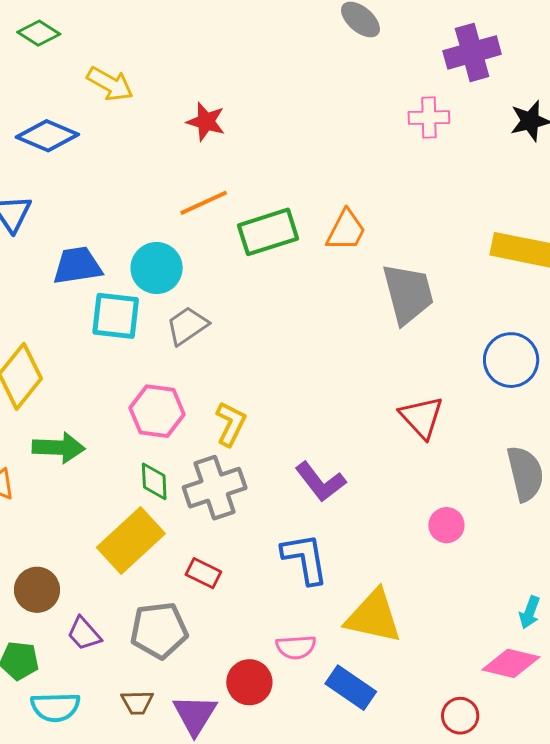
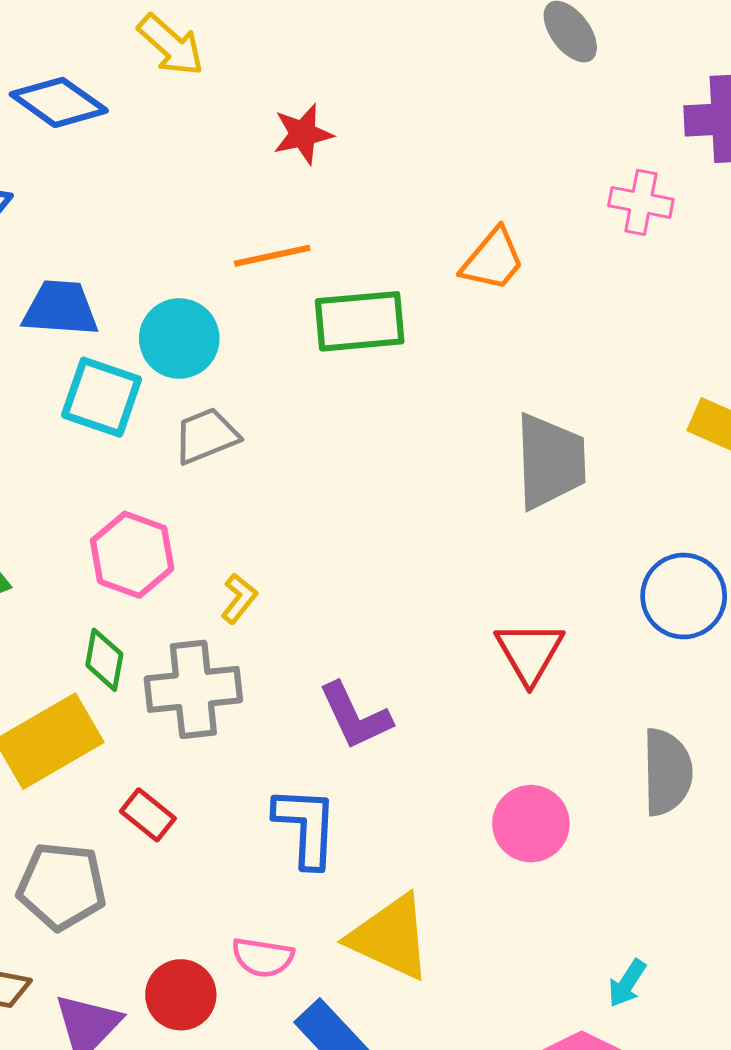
red star: (206, 122) -> (303, 134), turned 30
orange trapezoid: (346, 230) -> (493, 260), moved
yellow L-shape: (231, 424) -> (239, 598), size x0.7
pink circle: (446, 525) -> (531, 824), size x1.4

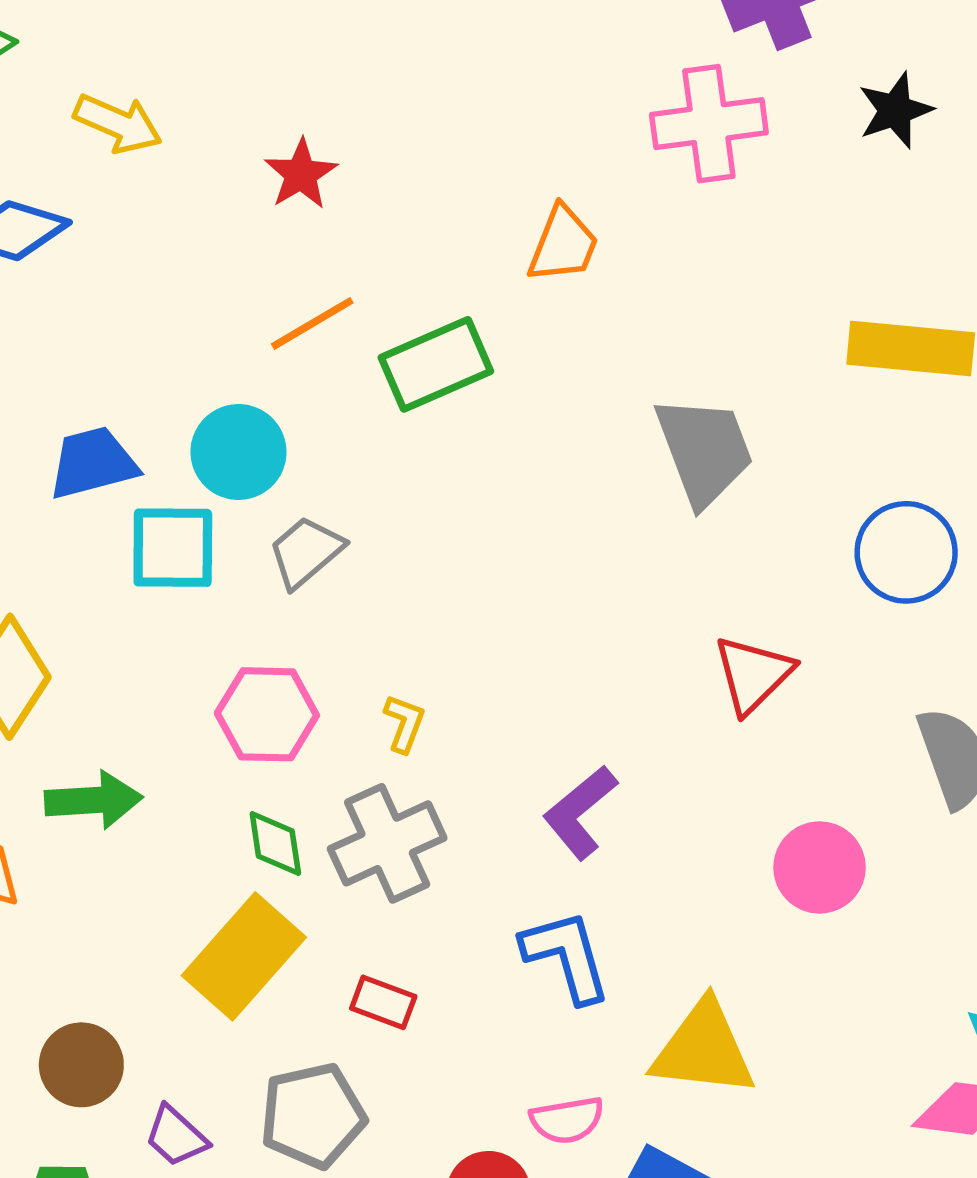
pink cross: (641, 202) -> (709, 124), size x1.5
red triangle: (529, 652) -> (753, 674), turned 34
purple L-shape: (355, 716) -> (580, 812), turned 94

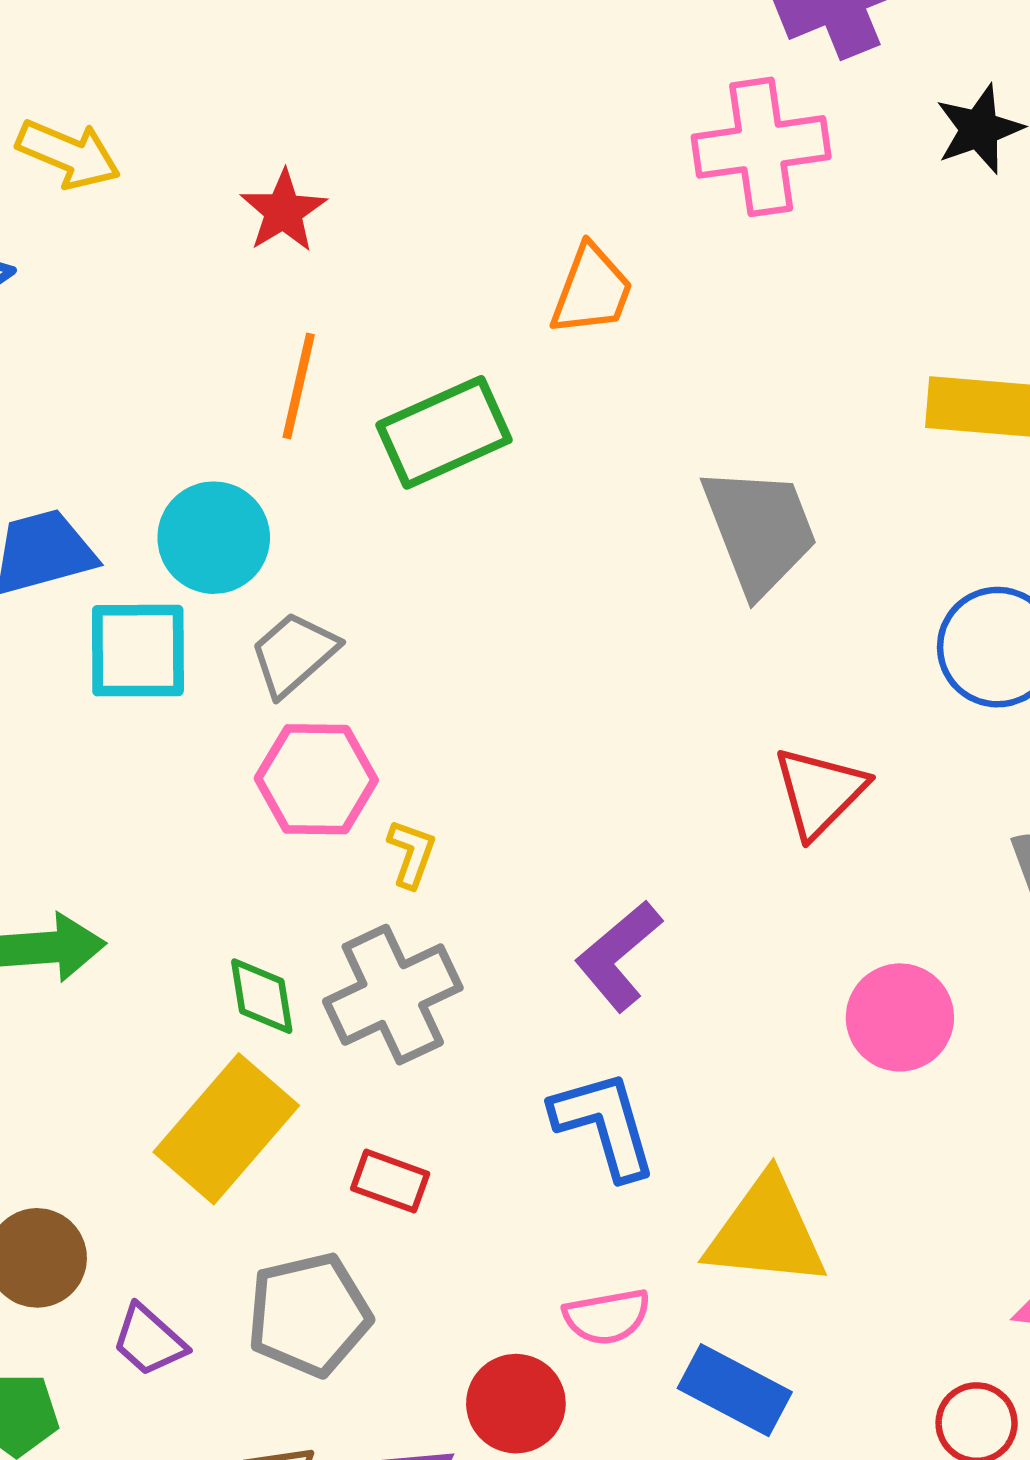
orange line: (312, 323) -> (299, 386), turned -46
pink hexagon: (267, 714) -> (316, 779), moved

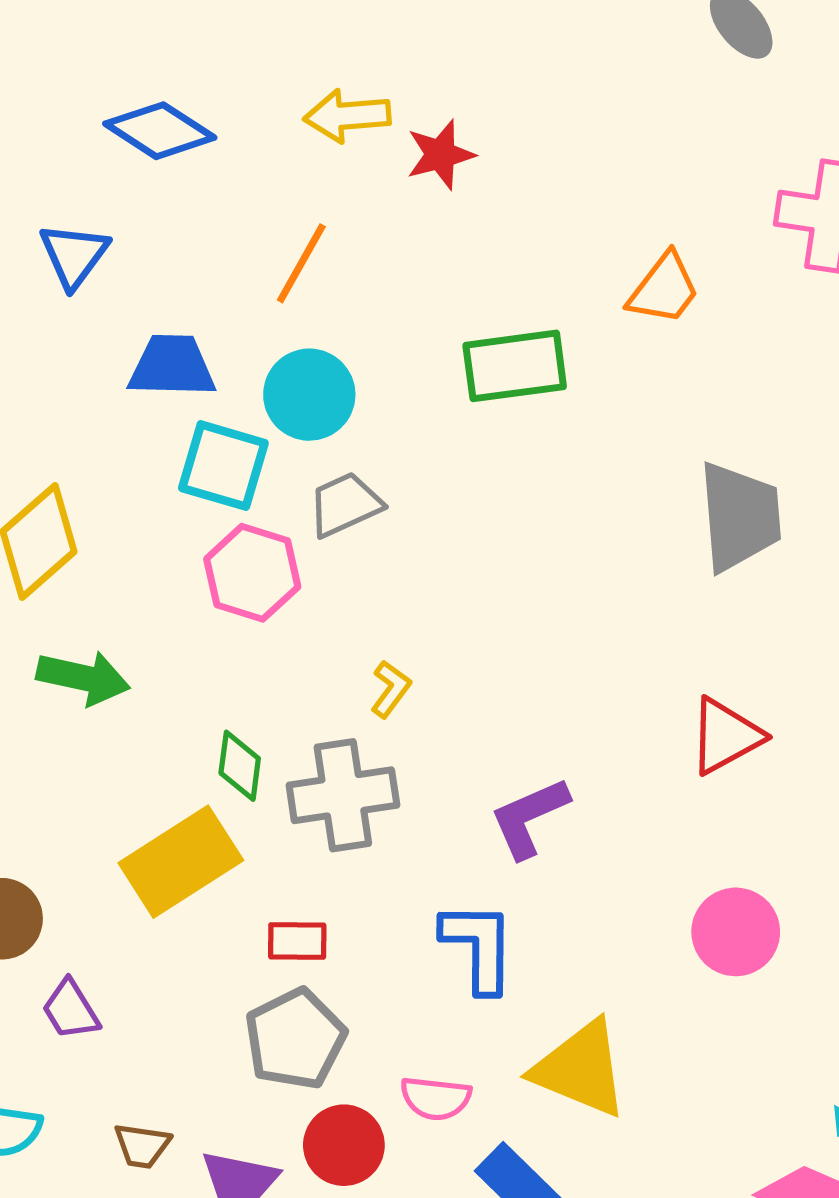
yellow arrow: (68, 154) -> (347, 116), moved, turned 136
orange line: (299, 386) -> (301, 263), moved
pink hexagon: (316, 779) -> (252, 573), moved
red rectangle: (390, 1181) -> (297, 941), turned -36
gray pentagon: (309, 1315) -> (295, 1039), moved, turned -30

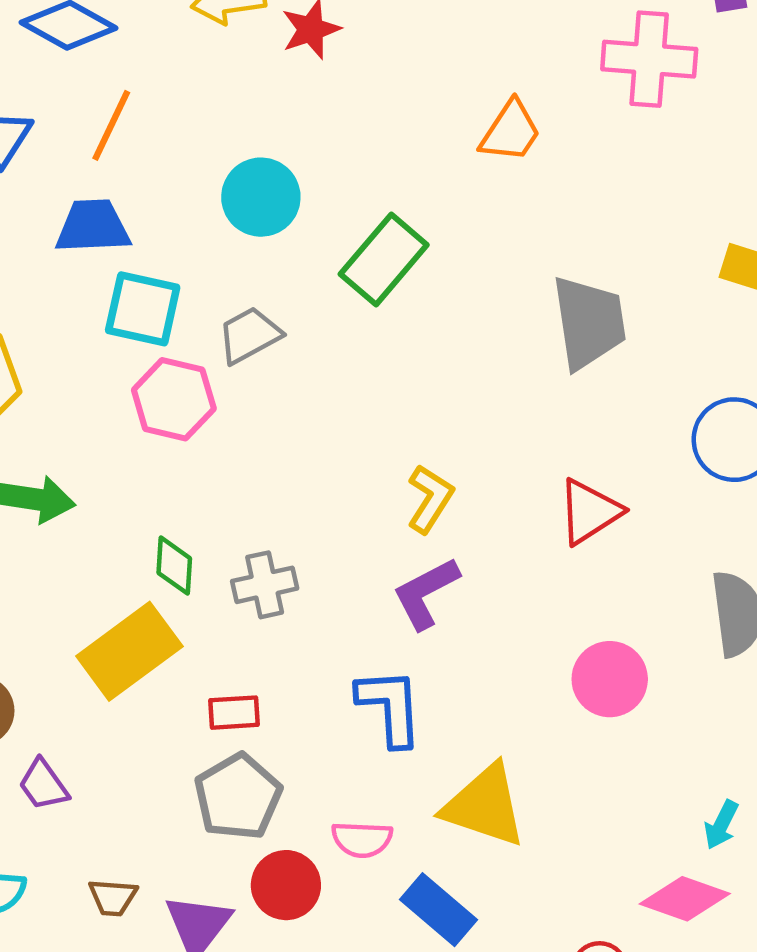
orange line: (301, 263) -> (111, 125), moved
green rectangle: (515, 366) -> (384, 260), moved, turned -38
cyan circle: (309, 395) -> (261, 197), moved
yellow L-shape: (391, 689) -> (430, 499), moved, size x1.4
gray cross: (343, 795) -> (265, 585), size x0.7

